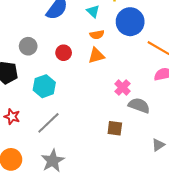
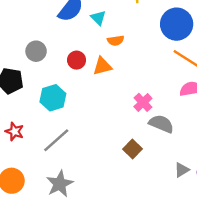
cyan triangle: (93, 11) -> (98, 18), moved
blue circle: (130, 22) -> (177, 24), moved
orange triangle: (96, 55) -> (102, 66), moved
brown square: (115, 128) -> (132, 149), turned 35

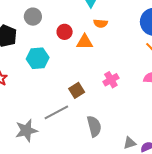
gray semicircle: (161, 124) -> (94, 126), moved, turned 40
gray line: (56, 140) -> (56, 112), moved
brown square: (132, 149) -> (77, 90), moved

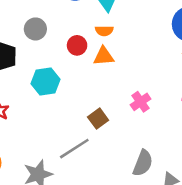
orange semicircle: (101, 23) -> (104, 31), moved
gray semicircle: (94, 126) -> (143, 163), moved, turned 40

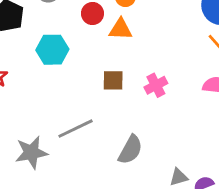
brown square: (98, 119) -> (113, 80), moved, turned 30
gray semicircle: (143, 163) -> (130, 150), moved

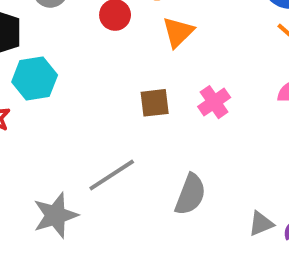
orange triangle: (121, 29) -> (178, 32), moved, turned -40
cyan hexagon: (52, 50) -> (35, 78), moved

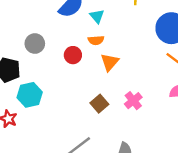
brown square: (155, 103) -> (99, 104), turned -30

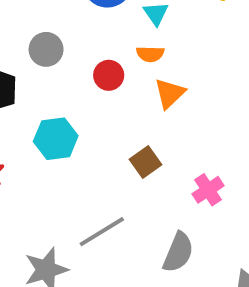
cyan hexagon: (30, 95) -> (56, 139), moved
pink cross: (133, 101) -> (208, 190), moved

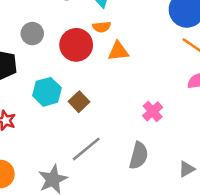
red circle: (109, 75) -> (76, 45), size x1.6
orange triangle: (170, 93) -> (118, 51), turned 45
brown square: (145, 162) -> (79, 102), moved

